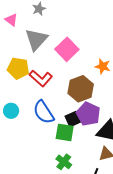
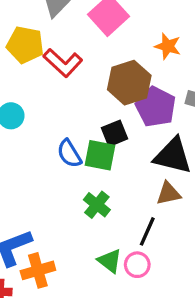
blue semicircle: (44, 112) -> (69, 154), moved, size x0.7
purple pentagon: (88, 114) -> (156, 107), moved

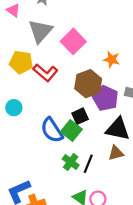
blue semicircle: (69, 154) -> (52, 130), size x1.4
green square: (100, 155) -> (71, 130), turned 30
black line: (147, 231) -> (88, 164), moved

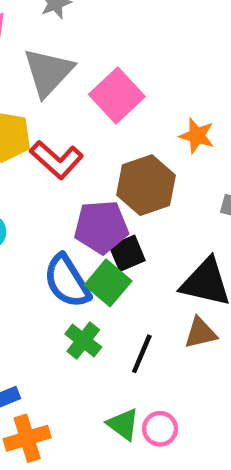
purple pentagon: (106, 98) -> (101, 227), moved, turned -30
green cross: (71, 162) -> (83, 340), moved

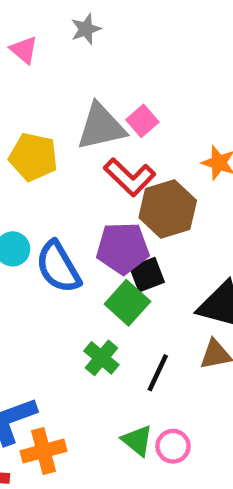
gray triangle: (48, 72) -> (101, 127), moved, turned 32
pink square: (117, 96) -> (142, 121), size x0.6
red L-shape: (57, 160) -> (130, 177), moved
blue semicircle: (67, 281) -> (58, 267), moved

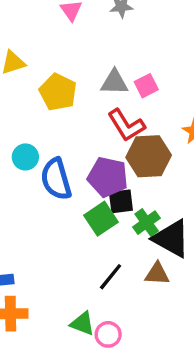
gray triangle: (101, 127) -> (114, 82), size x0.7
green cross: (101, 358) -> (147, 223), moved
green triangle: (137, 441) -> (83, 323), turned -32

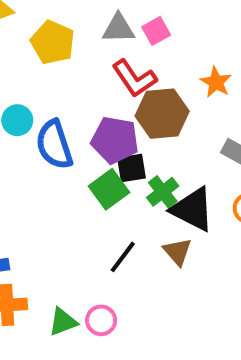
brown triangle: (157, 274) -> (177, 252), turned 48
green triangle: (83, 323) -> (63, 322), moved, turned -40
pink circle: (108, 334) -> (101, 320), moved

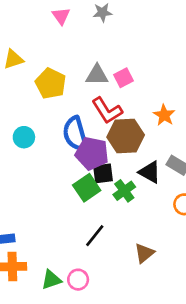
blue semicircle: (54, 145) -> (75, 134), moved
black triangle: (193, 209) -> (150, 172), moved, size x0.7
brown triangle: (177, 252) -> (144, 253), moved, turned 30

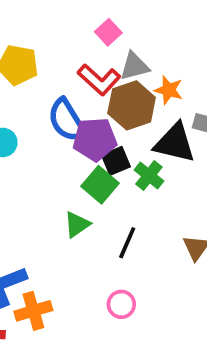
gray triangle: (97, 75) -> (134, 66), moved
orange star: (164, 115) -> (169, 90), moved
black triangle: (150, 172) -> (175, 143), size x1.4
green triangle: (51, 280) -> (77, 224), moved

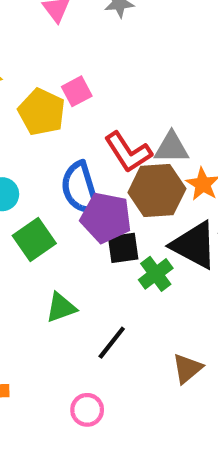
pink square: (108, 32) -> (77, 91), moved
green square: (100, 185) -> (34, 239), moved

